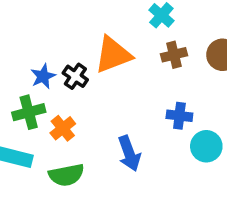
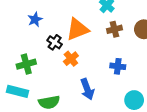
blue star: (43, 76) -> (35, 19), moved
orange cross: (63, 128) -> (71, 59), moved
cyan circle: (206, 146) -> (134, 100), moved

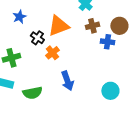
blue cross: (118, 66) -> (107, 42), moved

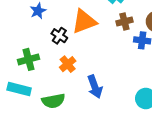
orange cross: (52, 53) -> (68, 64), moved

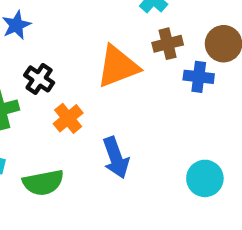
orange triangle: (84, 22) -> (118, 67), moved
black cross: (59, 36) -> (39, 79), moved

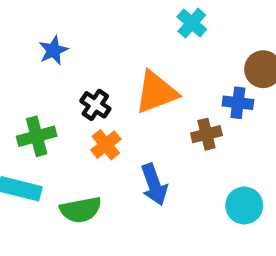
brown cross: (168, 44) -> (206, 134), moved
black cross: (39, 79) -> (95, 105), moved

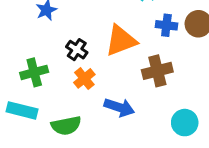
blue cross: (238, 103) -> (166, 25), moved
brown cross: (206, 134) -> (157, 71), size x1.4
blue arrow: (154, 185) -> (119, 107), turned -52

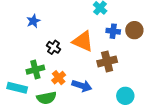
orange triangle: (121, 40) -> (83, 41), turned 45
green cross: (34, 72) -> (35, 70), moved
orange cross: (84, 78) -> (59, 78), moved

